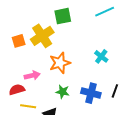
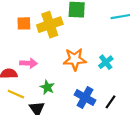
orange star: (60, 63) -> (75, 59), moved
green star: (63, 92) -> (47, 87), moved

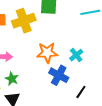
green star: (47, 87) -> (12, 79), moved
blue cross: (85, 98) -> (59, 75), moved

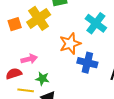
cyan cross: (76, 55) -> (96, 23), moved, size x1.5

